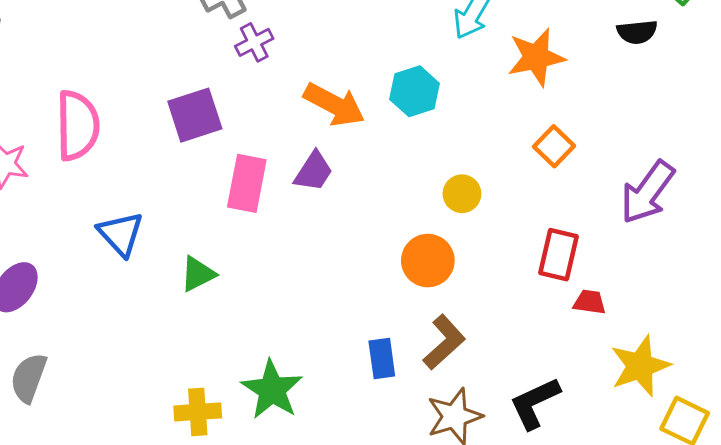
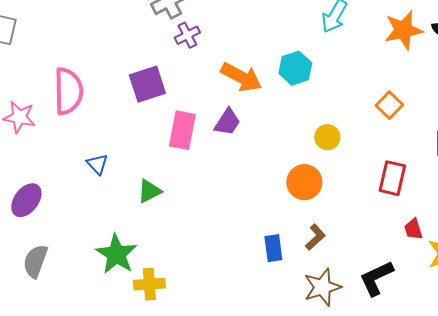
orange star: (536, 57) -> (403, 30), moved
blue triangle: (121, 234) -> (97, 164), size x0.7
red trapezoid: (590, 302) -> (413, 229), moved, turned -115
brown L-shape: (444, 342) -> (315, 237), size x0.7
green star: (272, 390) -> (116, 254), moved

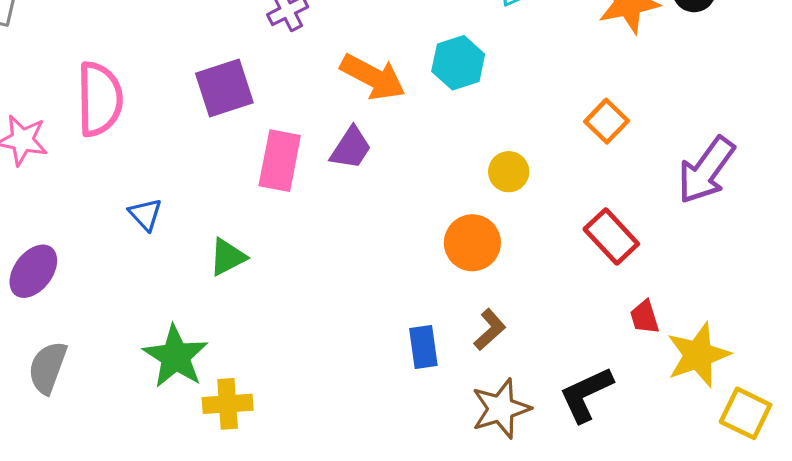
red rectangle: (392, 178) -> (611, 236), turned -56

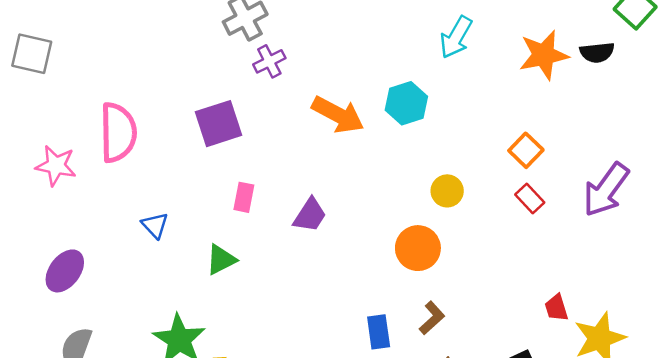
purple trapezoid: (351, 148) -> (310, 215), moved
pink rectangle: (280, 161) -> (244, 197), moved, size x0.6
red rectangle: (611, 236) -> (530, 199), moved, size x0.7

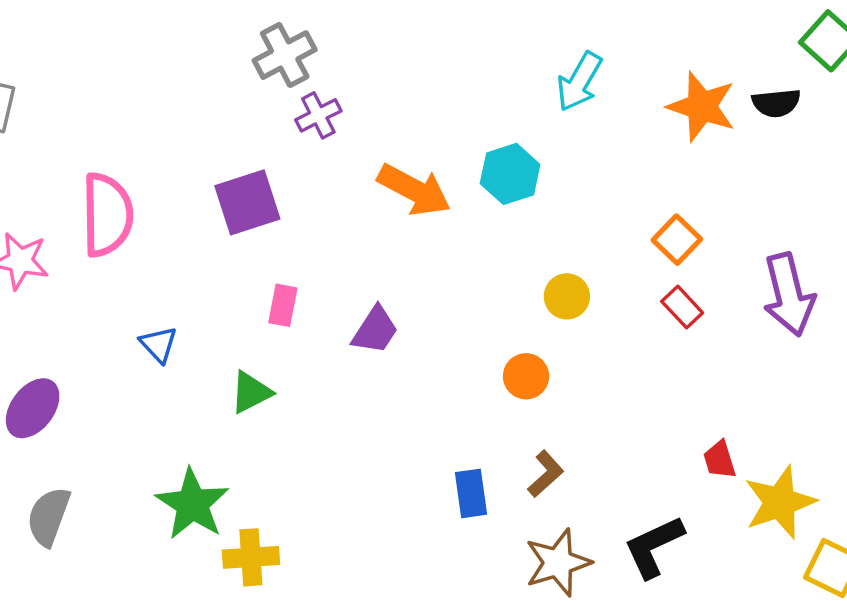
orange star: (544, 55) -> (702, 106), turned 30
purple arrow: (606, 190) -> (789, 295), turned -50
orange circle: (418, 248) -> (526, 376), size x0.7

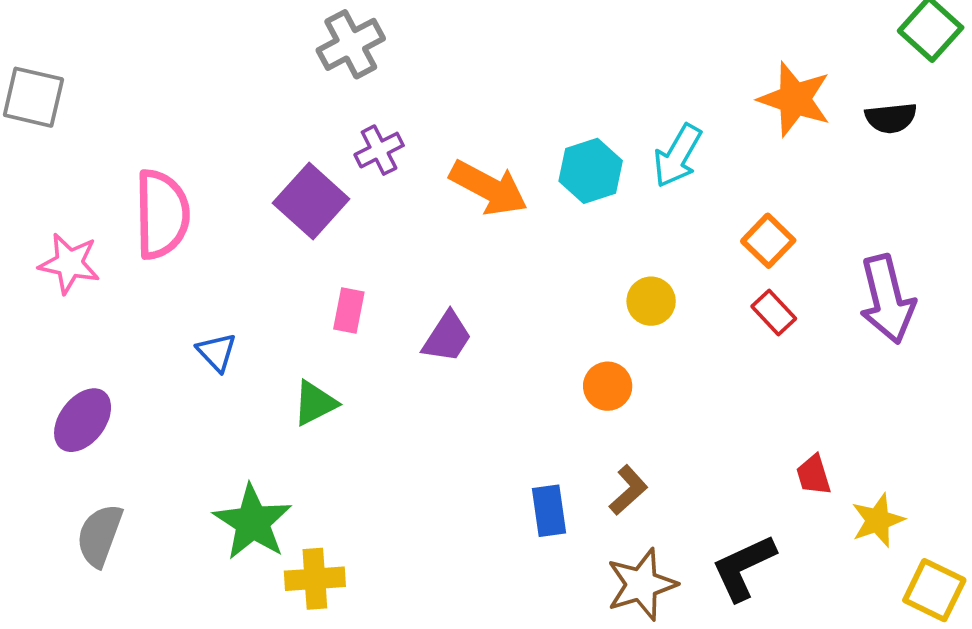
cyan arrow: (579, 82) -> (677, 156), moved
black semicircle: (776, 103) -> (891, 118), moved
purple cross: (318, 115) -> (379, 150), moved
purple square: (247, 202) -> (311, 201), turned -30
yellow star: (780, 502) -> (878, 520), size x0.7

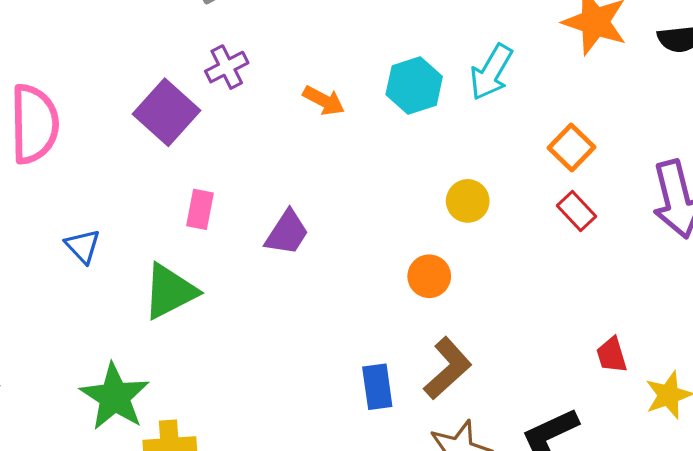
orange arrow: (489, 188) -> (324, 101), size x0.6
green triangle: (315, 403) -> (170, 291), size x1.4
brown L-shape: (628, 490) -> (448, 368), size x1.4

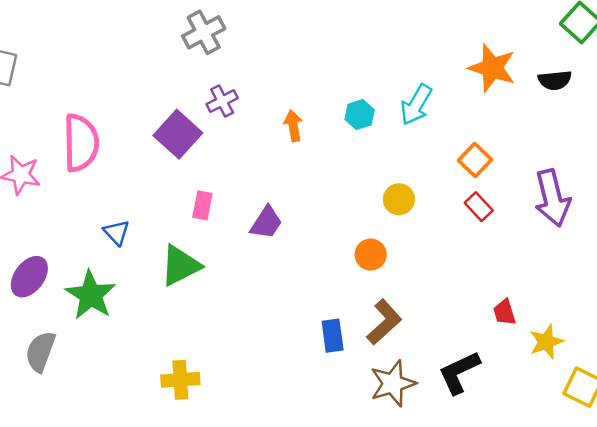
cyan hexagon: (414, 85) -> (360, 115), size x0.7
orange arrow: (324, 101) -> (293, 126), turned -128
green star: (115, 397) -> (91, 295), moved

